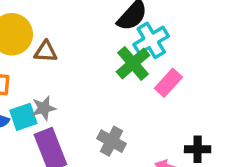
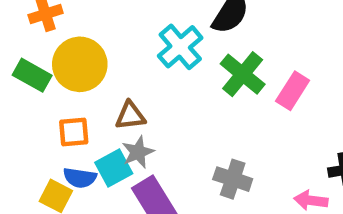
cyan cross: (151, 40) -> (180, 47), moved
brown triangle: (46, 52) -> (130, 116), moved

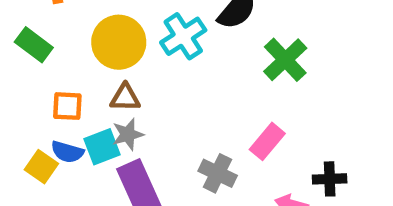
yellow circle: (80, 64) -> (119, 42), moved
green cross: (243, 74) -> (285, 60), moved
pink rectangle: (293, 91) -> (267, 141), moved

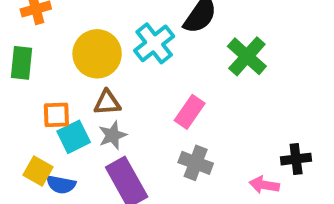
green rectangle: (34, 45) -> (22, 63), turned 64
pink rectangle: (267, 141) -> (190, 112), moved
cyan square: (102, 147) -> (74, 137), moved
blue semicircle: (67, 152) -> (61, 184), moved

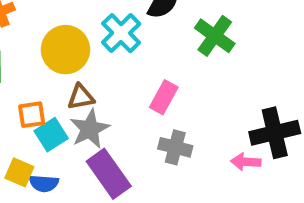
gray star: (113, 135) -> (90, 129), size x1.4
black cross: (296, 159) -> (275, 133), size x1.6

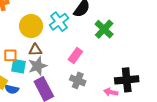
cyan square: (51, 135) -> (19, 66), turned 35

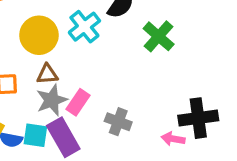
pink rectangle: (75, 55) -> (78, 102), moved
cyan square: (19, 66) -> (35, 135), moved

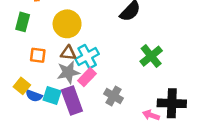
cyan cross: (84, 27) -> (87, 57), moved
green cross: (159, 36) -> (151, 56), moved

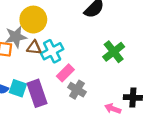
gray star: (68, 72) -> (16, 37), moved
pink rectangle: (87, 77) -> (65, 73), moved
black cross: (172, 103) -> (133, 97), size x0.7

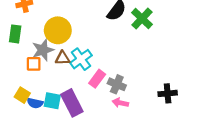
green cross: (114, 52) -> (142, 18), moved
gray cross: (77, 90) -> (117, 84), moved
pink arrow: (113, 109) -> (120, 103), moved

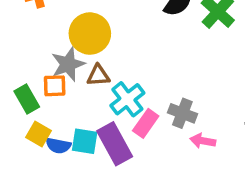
green rectangle: (15, 34) -> (27, 99), moved, turned -36
cyan cross: (81, 59) -> (127, 99), moved
pink rectangle: (97, 79) -> (146, 123), moved
pink arrow: (120, 103) -> (203, 141), moved

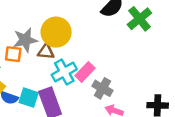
yellow circle: (90, 34) -> (56, 32), moved
pink rectangle: (146, 123) -> (85, 72), moved

